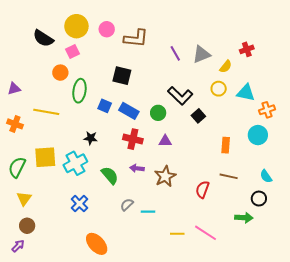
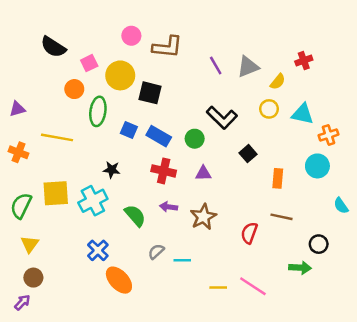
yellow circle: (76, 26) -> (120, 75), moved
black square: (198, 116) -> (248, 154), moved
cyan semicircle: (266, 176) -> (341, 206), moved
orange ellipse: (97, 244) -> (119, 280), moved

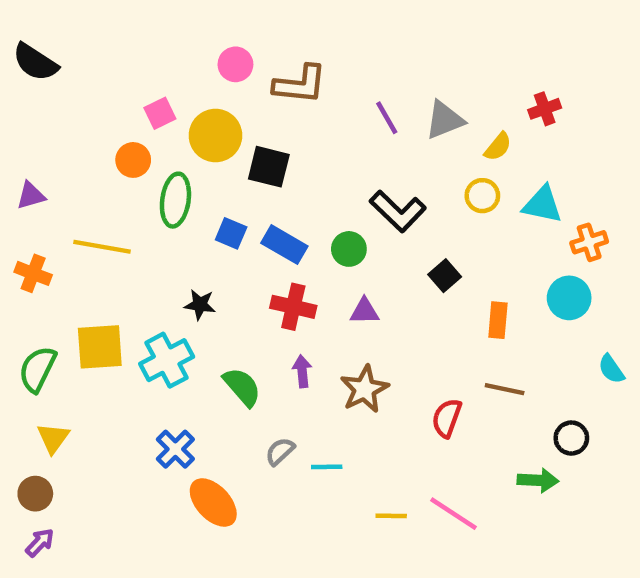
black semicircle: (53, 47) -> (35, 62), moved
purple arrow: (169, 207) -> (302, 371), turned 77
brown circle: (33, 278) -> (35, 494), moved

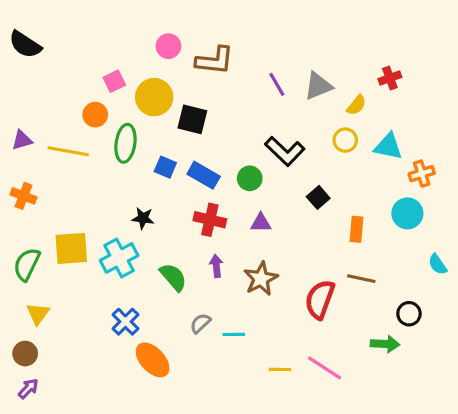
yellow line: (102, 247) -> (68, 151), moved
red semicircle: (447, 418) -> (320, 299), size x1.4

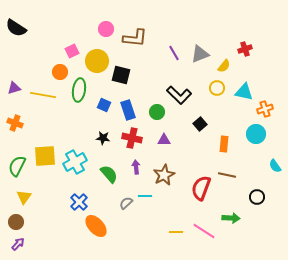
blue rectangle: (204, 175) -> (128, 110), turned 42
black star: (143, 218) -> (103, 138), moved
cyan line: (234, 334) -> (145, 196), moved
green arrow: (385, 344) -> (231, 218), moved

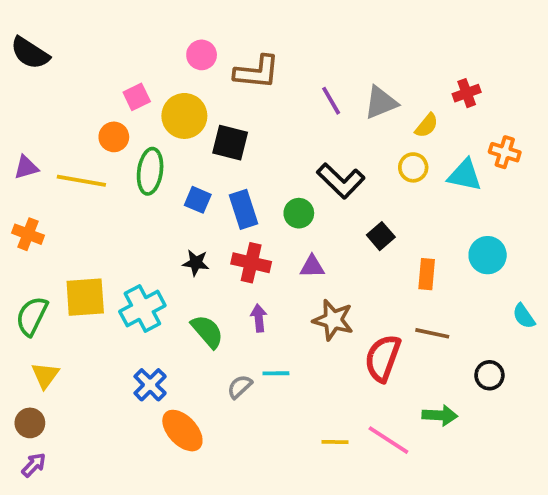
orange cross: (265, 109) -> (505, 152), moved, turned 35
brown star: (164, 175) -> (333, 320), moved, turned -30

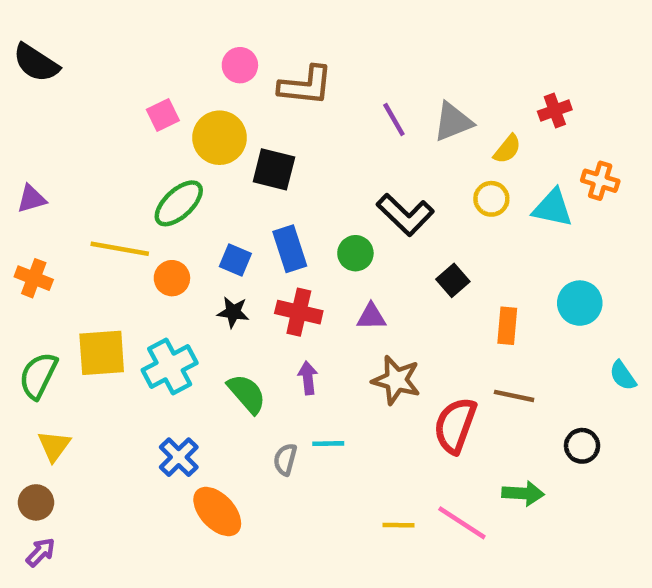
orange circle: (114, 137) -> (172, 278), moved
green ellipse: (150, 171) -> (179, 203), turned 39
yellow line: (81, 181) -> (120, 249), moved
blue square: (198, 200) -> (235, 260), moved
gray semicircle: (240, 387) -> (285, 459), turned -32

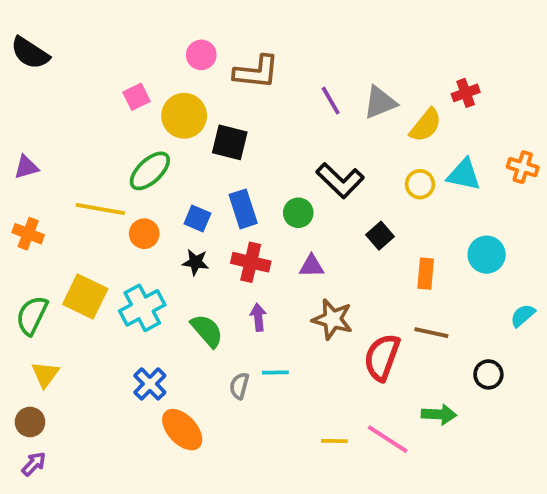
yellow semicircle: (507, 149) -> (426, 125), size x1.4
orange cross: (600, 181) -> (523, 167), moved
yellow circle: (491, 199) -> (420, 184), moved
yellow square: (102, 353) -> (85, 296), turned 30
cyan semicircle: (623, 376) -> (523, 315), turned 84

